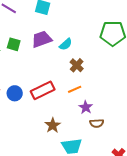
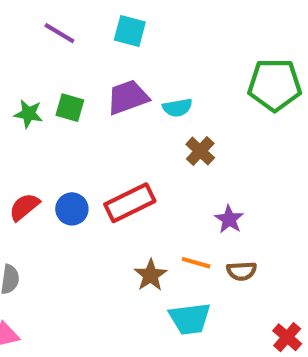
cyan semicircle: (66, 44) -> (177, 108), turned 32
orange line: (75, 89) -> (196, 263), moved, turned 40
purple star: (86, 107) -> (229, 219), moved

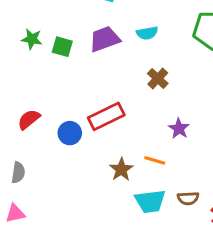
cyan semicircle: (177, 108) -> (147, 33), moved
green star: (28, 114) -> (32, 39), moved
blue circle: (72, 209) -> (70, 133), moved
brown semicircle: (242, 271) -> (188, 198), moved

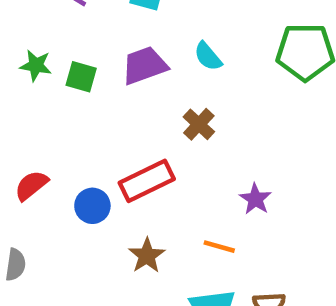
cyan semicircle: (147, 33) -> (208, 56), turned 60
brown cross: (158, 78) -> (199, 124), moved
brown star: (121, 169) -> (147, 256), moved

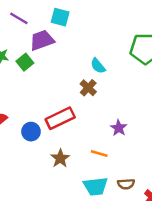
cyan semicircle: (208, 56) -> (98, 66), moved
purple trapezoid: (144, 65) -> (42, 40), moved
green square: (81, 77) -> (25, 62), turned 35

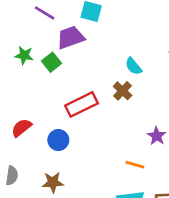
red rectangle: (60, 118) -> (82, 104), moved
brown star: (60, 158) -> (53, 182), moved, turned 30

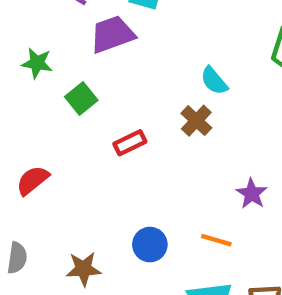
green square: (51, 62) -> (81, 98), moved
red rectangle: (82, 104) -> (130, 143), size x0.6
blue circle: (58, 140) -> (150, 245), moved

